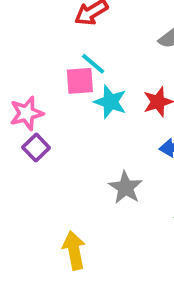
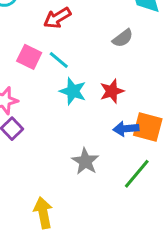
pink square: (80, 81) -> (29, 57), moved, turned 30

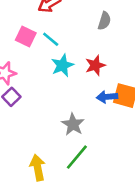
gray semicircle: (123, 38) -> (104, 21), turned -36
cyan star: (73, 91) -> (62, 65), turned 30
green line: (137, 174) -> (77, 157), moved

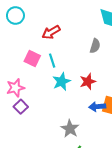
cyan line: (51, 39) -> (52, 61), turned 32

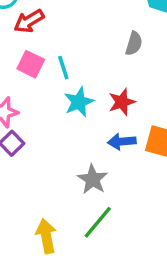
red arrow: (51, 32) -> (29, 21), moved
blue arrow: (97, 107) -> (122, 142), moved

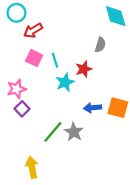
red star: (122, 102) -> (84, 69), moved
green line: (98, 222) -> (53, 132), moved
yellow arrow: (46, 236) -> (32, 167), moved

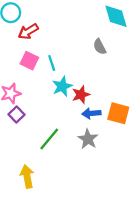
gray semicircle: (100, 45) -> (100, 47), turned 136
red star: (84, 69) -> (81, 95), moved
gray star: (74, 132) -> (88, 139), moved

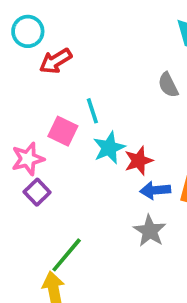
pink square: (29, 61) -> (63, 131), moved
green line: (49, 139) -> (67, 255), moved

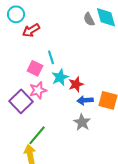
gray semicircle: (168, 85) -> (89, 19), moved
pink star: (28, 159) -> (38, 90), moved
purple square: (37, 192) -> (21, 101), size x1.6

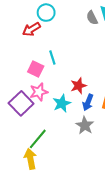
cyan circle: (16, 14) -> (46, 13), moved
cyan star: (60, 77) -> (62, 103), moved
blue arrow: (85, 100) -> (88, 102), turned -63

